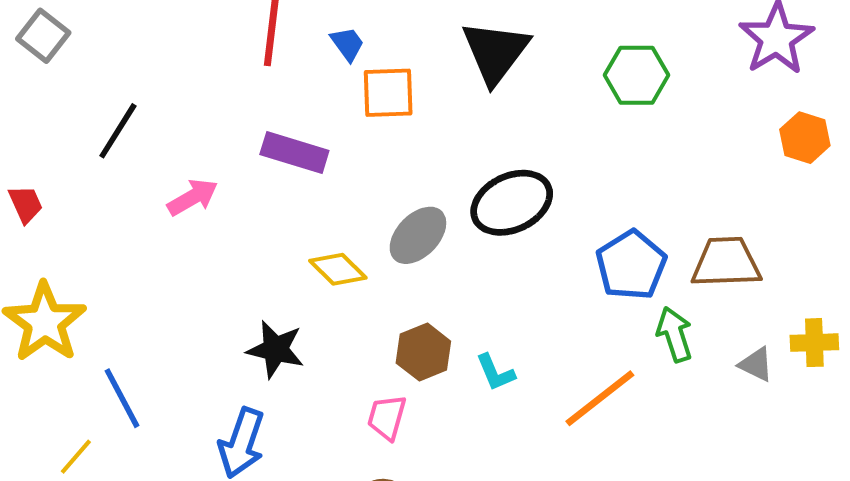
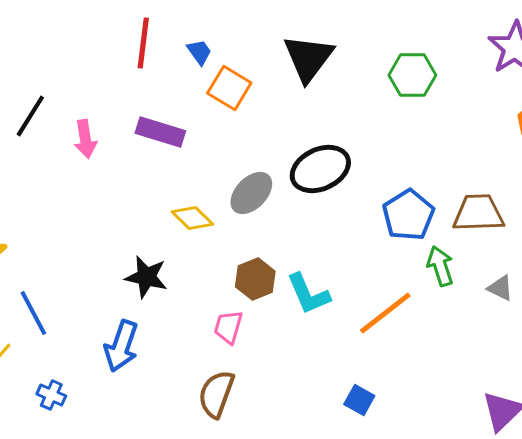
orange square: (388, 93) -> (229, 88), turned 33
pink arrow: (193, 197) -> (85, 139), moved, turned 111
cyan L-shape: (495, 372) -> (308, 294), size x1.5

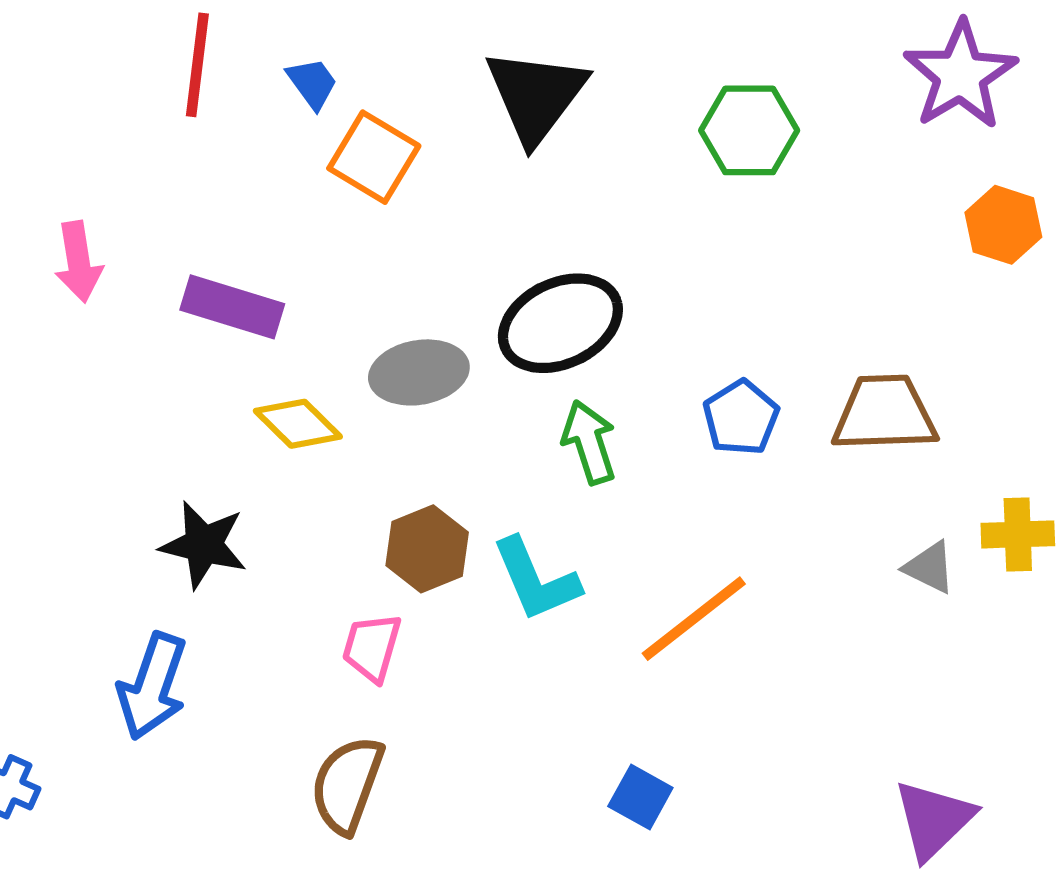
purple rectangle: (160, 132) -> (232, 307), moved
gray ellipse: (251, 193) -> (419, 372), turned 36
blue pentagon: (408, 215) -> (741, 418), size x0.7
green arrow: (440, 266) -> (589, 442), moved

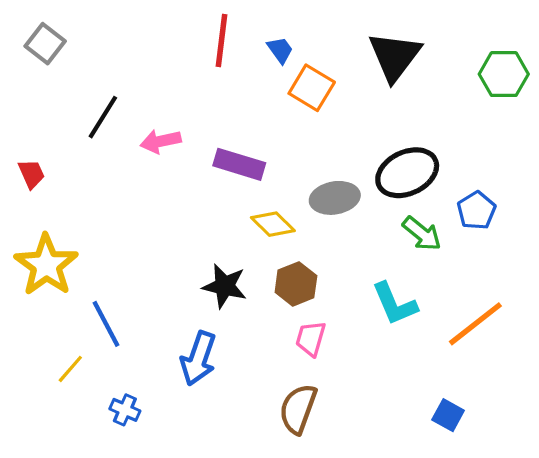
pink arrow: (78, 262) -> (161, 141), turned 87
blue pentagon: (741, 418) -> (476, 210), moved
green arrow: (589, 442) -> (422, 234), turned 147
brown hexagon: (427, 549) -> (296, 284), moved

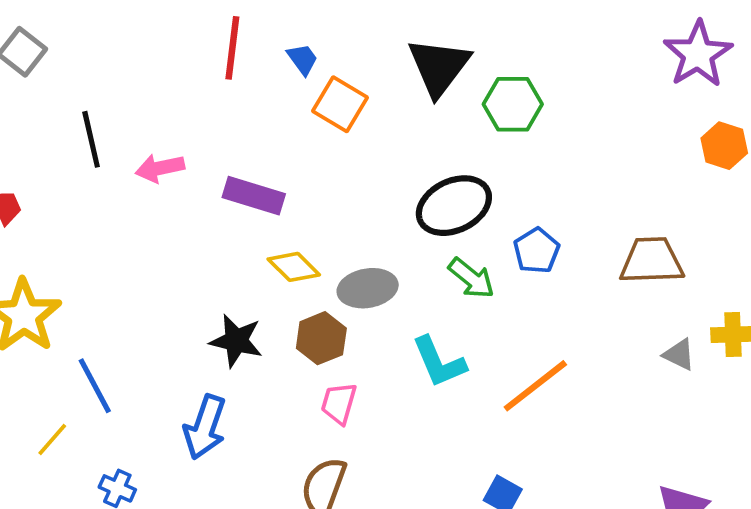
green hexagon: (504, 74) -> (513, 104), moved
black line: (103, 117) -> (91, 139), turned -45
gray ellipse: (335, 198) -> (368, 288), moved

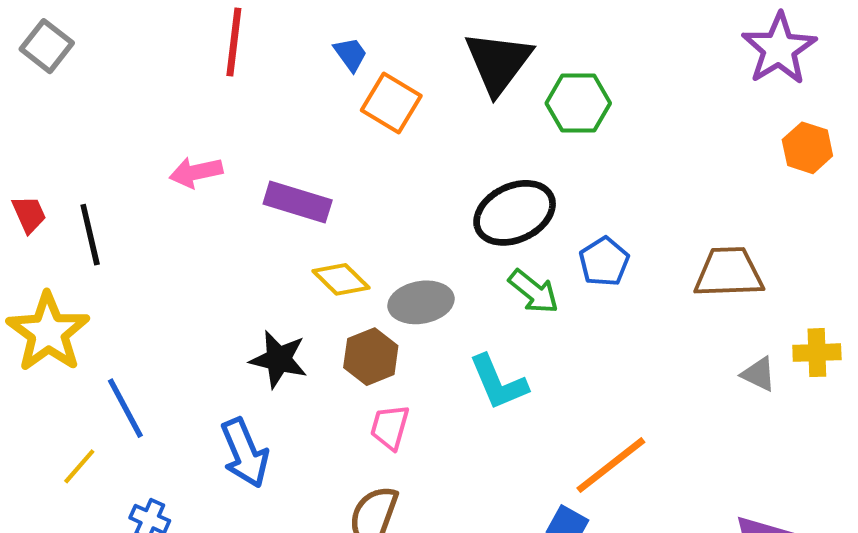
red line: (232, 48) -> (234, 42), moved
black line: (91, 139) -> (90, 235), moved
orange line: (535, 386) -> (611, 465), moved
blue arrow: (205, 427) -> (245, 453), turned -42

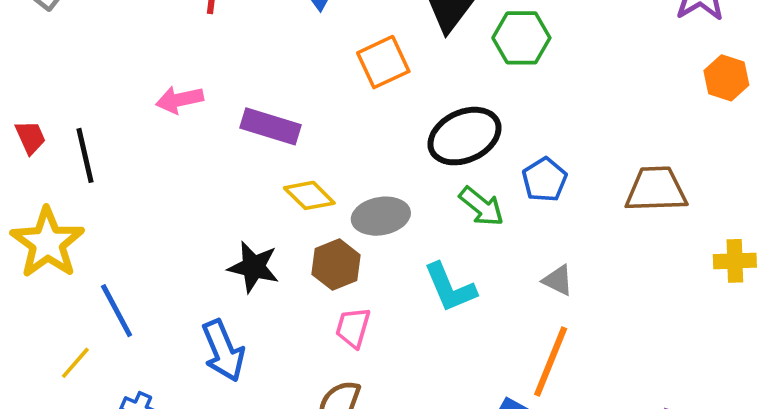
orange square: (391, 103) -> (383, 62), moved, turned 34
gray triangle: (759, 374) -> (558, 280), moved
orange line: (611, 465) -> (551, 362), turned -30

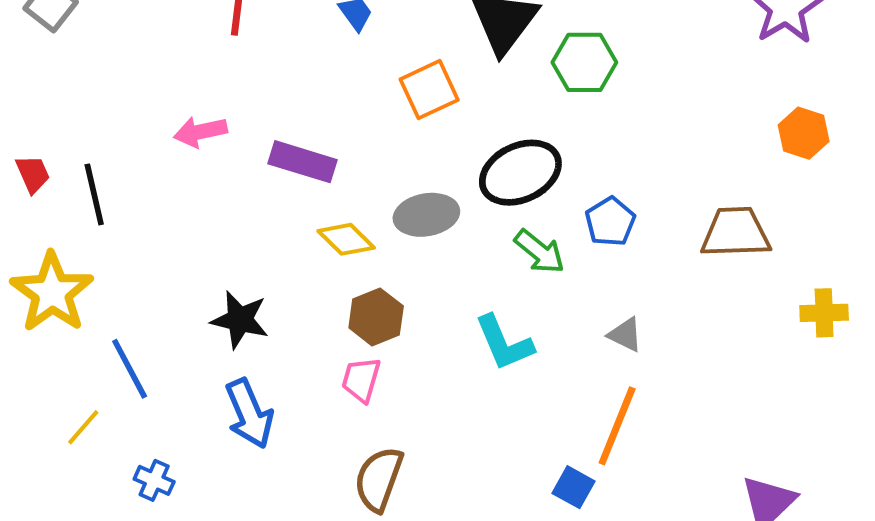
orange hexagon: (726, 78) -> (804, 133), moved
gray ellipse: (381, 216) -> (426, 215), moved
black star: (254, 267) -> (240, 320), moved
pink trapezoid: (353, 328) -> (361, 380), moved

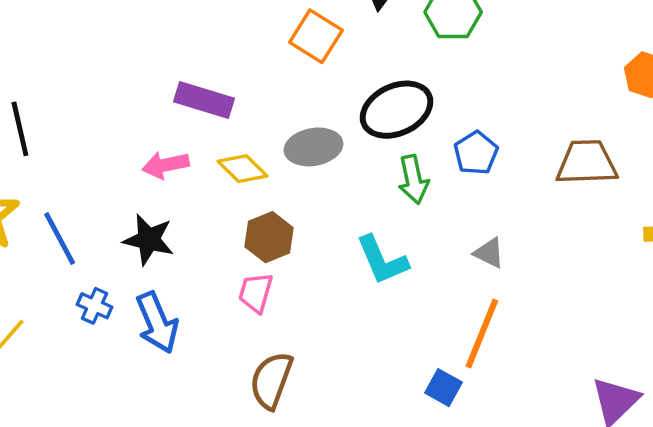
orange square: (429, 90) -> (316, 36), turned -33
pink arrow: (200, 132) -> (165, 165), moved
green arrow: (539, 252) -> (413, 179), turned 39
blue line: (130, 369) -> (60, 238), moved
blue cross: (154, 480) -> (94, 306), moved

